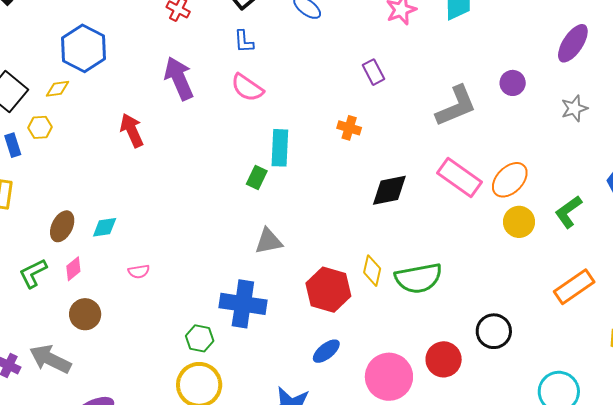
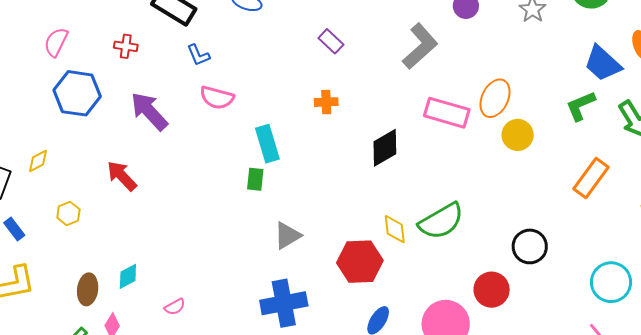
blue hexagon: (83, 48) -> (77, 93), moved
yellow hexagon: (40, 127) -> (68, 214), moved
green L-shape: (568, 212) -> (581, 106), moved, turned 32

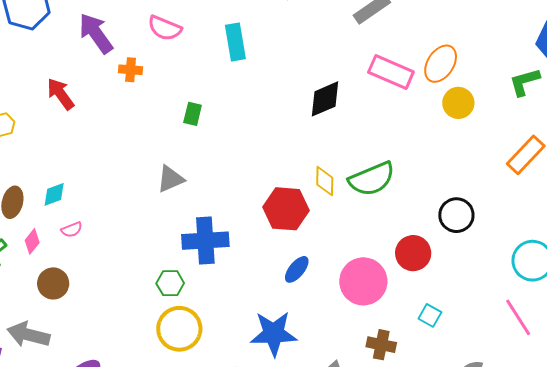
orange cross: (326, 102) -> (131, 70), moved
cyan rectangle: (267, 144) -> (235, 42), moved
gray triangle: (287, 236) -> (171, 179), moved
pink semicircle: (175, 307) -> (72, 230), moved

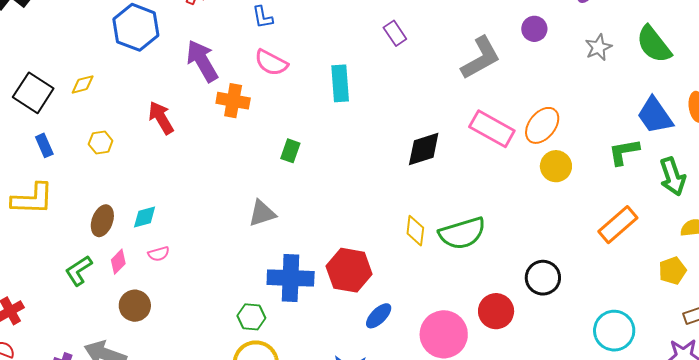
orange cross: (131, 70) -> (233, 101), size x1.4
red hexagon: (286, 209) -> (349, 270), moved

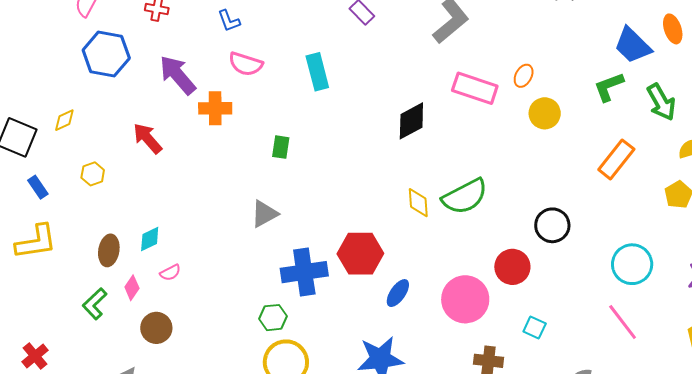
orange ellipse: (542, 125) -> (524, 76), size x0.6

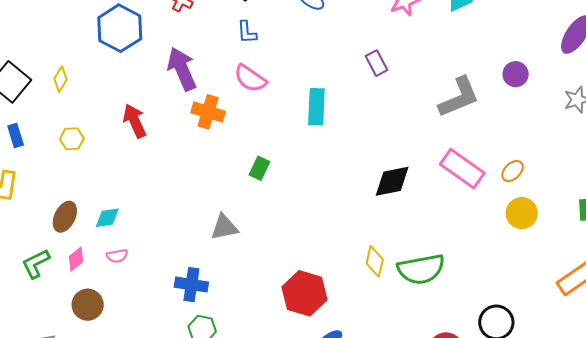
yellow diamond: (64, 120) -> (60, 79), turned -50
blue cross: (304, 272) -> (191, 285), moved, size x0.7

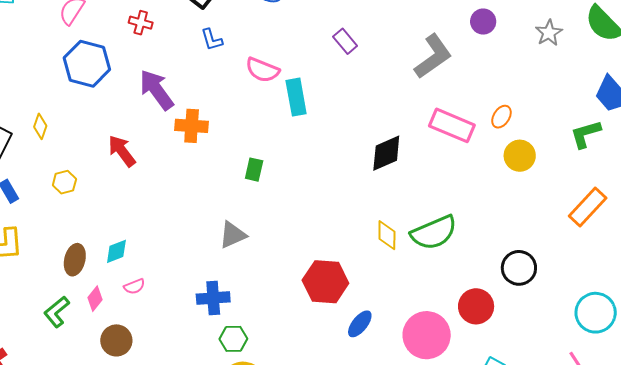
pink semicircle: (250, 78) -> (262, 70), moved

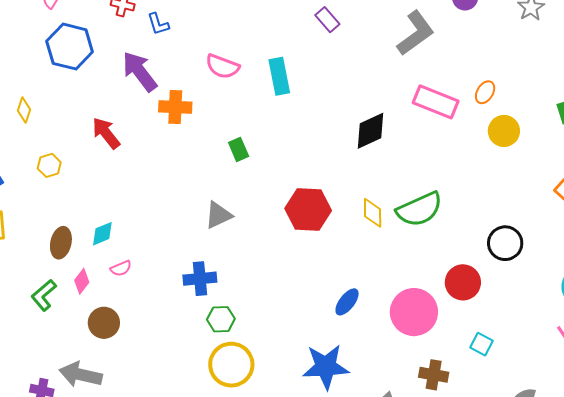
blue L-shape: (212, 40) -> (158, 24), moved
pink semicircle: (262, 70) -> (222, 66), moved
green rectangle: (254, 170) -> (239, 149), turned -35
red hexagon: (325, 282) -> (308, 210), moved

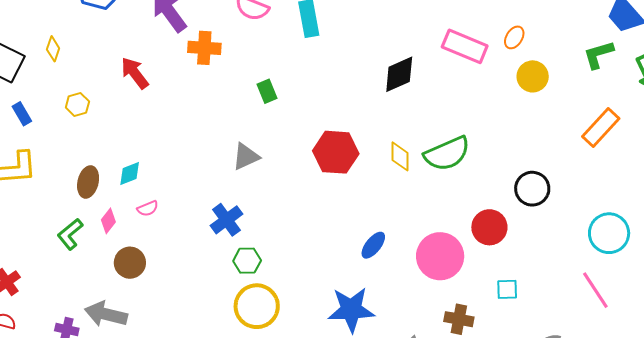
blue cross: (200, 279) -> (227, 220), turned -32
cyan square: (481, 344) -> (507, 289), turned -30

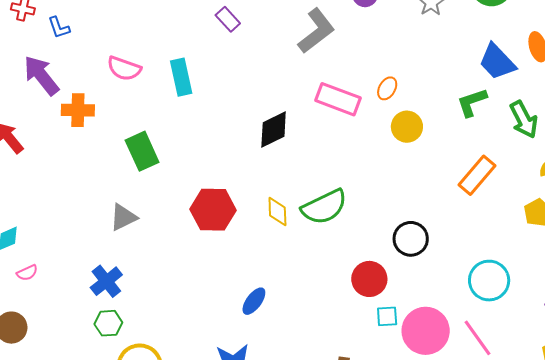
green rectangle: (267, 91) -> (142, 151), size x1.6
pink circle: (440, 256) -> (426, 331), moved
green hexagon: (247, 261) -> (108, 323), moved
cyan square: (507, 289) -> (387, 316), moved

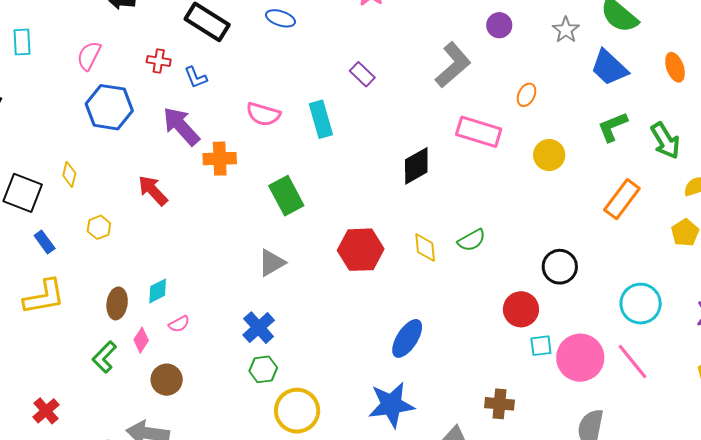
purple rectangle: (228, 19) -> (362, 74), moved
blue trapezoid: (497, 62) -> (609, 68), moved
orange ellipse: (387, 88) -> (526, 95), moved
green semicircle: (324, 207) -> (472, 240), size x0.6
blue ellipse: (254, 301) -> (407, 338), size x1.4

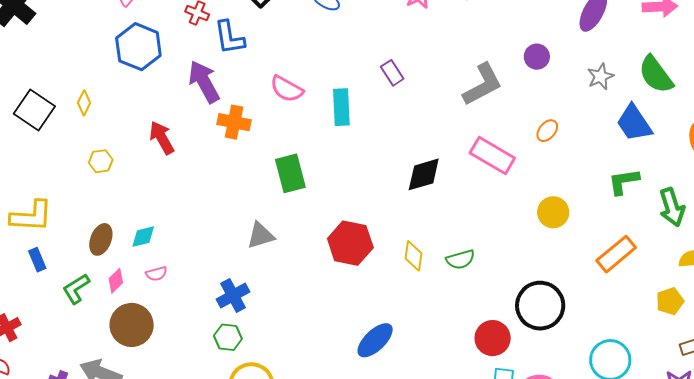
blue L-shape: (196, 77) -> (229, 38), size x1.5
yellow circle: (549, 155) -> (553, 212), moved
blue rectangle: (45, 242) -> (37, 260), moved
black circle: (560, 267) -> (540, 306), size x1.4
brown circle: (167, 380) -> (132, 325), size x1.4

